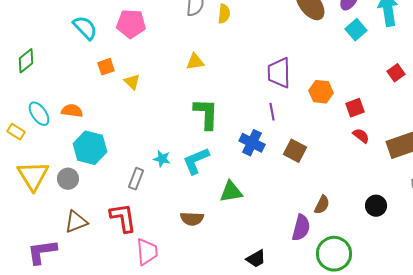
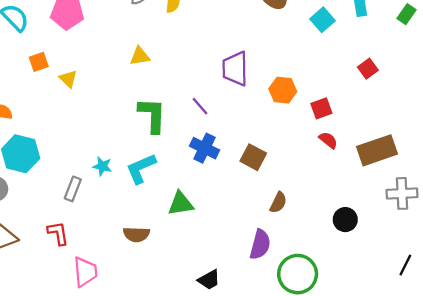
purple line: (272, 112) -> (200, 106), moved, turned -30
brown semicircle: (322, 205) -> (278, 203), moved
red L-shape: (123, 218) -> (58, 233), size x0.7

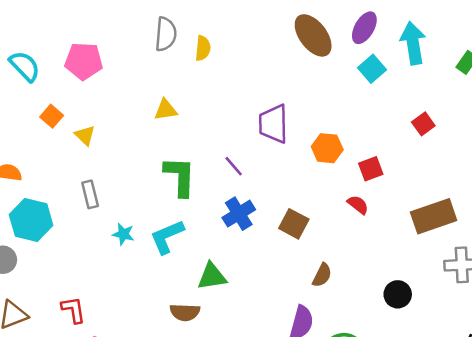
orange square: (39, 62) -> (52, 116), turned -30
red semicircle: (328, 140) -> (358, 205), moved
blue cross: (204, 148) -> (239, 214), turned 32
gray rectangle: (73, 189) -> (90, 194), moved, turned -35
brown semicircle: (136, 234) -> (185, 312), moved

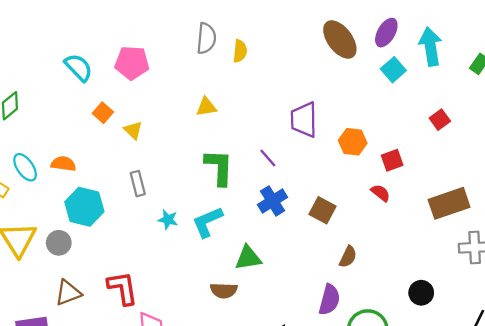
black circle: (398, 294) -> (421, 293), moved
red L-shape: (73, 310) -> (123, 288), size x1.4

